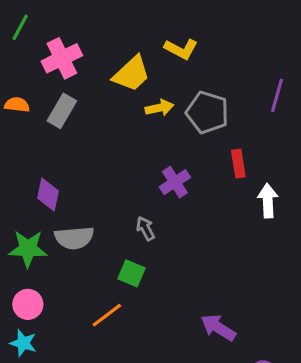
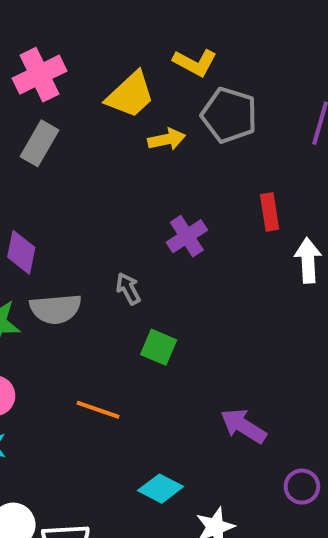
gray pentagon: (207, 112) -> (229, 115), moved
gray arrow: (145, 229) -> (128, 289), moved
green square: (132, 273) -> (159, 347), moved
orange line: (107, 315) -> (98, 410), turned 56

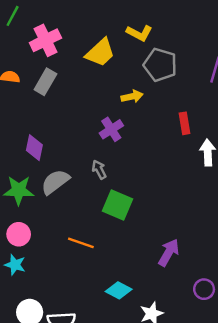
yellow arrow: (167, 139) -> (132, 96), moved
purple cross: (187, 236) -> (111, 129), moved
gray semicircle: (56, 309) -> (55, 182), turned 148
green square: (159, 347) -> (117, 205), size x1.4
purple arrow: (243, 426) -> (169, 253), turned 88

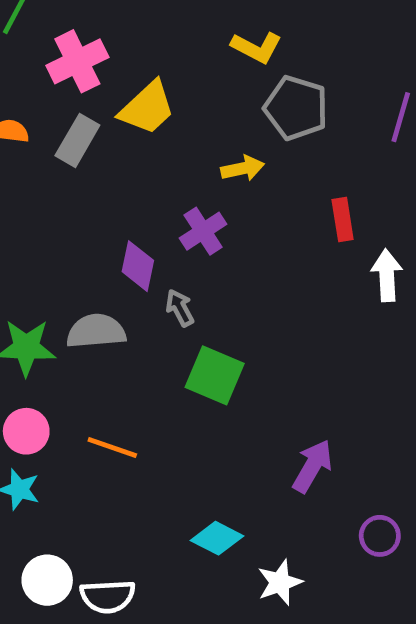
yellow trapezoid: (100, 53) -> (147, 108), moved
purple diamond: (34, 148) -> (138, 266), moved
gray semicircle: (55, 182) -> (96, 331), turned 32
orange line: (81, 243) -> (112, 448), moved

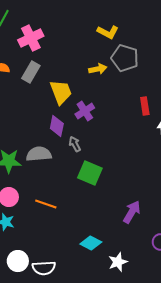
yellow trapezoid: (147, 108) -> (61, 92), moved, turned -68
yellow arrow: (243, 168) -> (98, 69), moved

